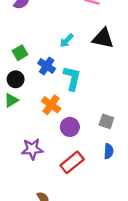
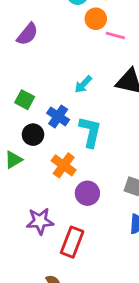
green square: (20, 53) -> (25, 100), turned -32
black circle: (16, 79) -> (33, 135), moved
red rectangle: (72, 162) -> (72, 242), moved, turned -30

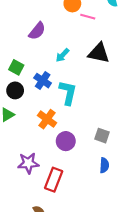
purple semicircle: (27, 34) -> (37, 31), moved
black circle: (33, 135) -> (15, 90), moved

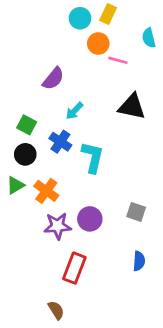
cyan arrow: (62, 55) -> (74, 111), moved
orange cross: (47, 119) -> (46, 191), moved
purple star: (28, 163) -> (58, 226), moved
blue semicircle: (104, 165) -> (139, 261), moved

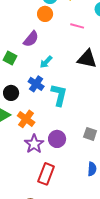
orange circle: (98, 44) -> (45, 14), moved
green square: (27, 125) -> (10, 58), moved
purple star: (58, 226) -> (34, 144), turned -30

